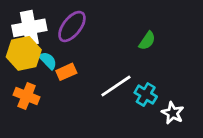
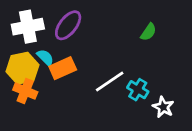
green semicircle: (147, 41) -> (148, 32), moved
yellow hexagon: (24, 53) -> (22, 68), moved
orange rectangle: (66, 72) -> (63, 68), size x1.4

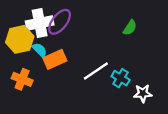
white cross: (28, 27) -> (40, 23), moved
yellow hexagon: (22, 68) -> (20, 39), moved
white star: (163, 107) -> (143, 93), turned -30

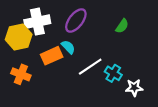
purple ellipse: (60, 22) -> (76, 20), moved
cyan semicircle: (40, 50) -> (68, 47), moved

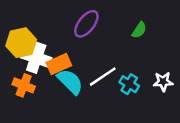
white cross: (37, 22) -> (36, 58), moved, turned 30
cyan semicircle: (68, 47) -> (70, 82), moved, size x1.6
white star: (134, 88) -> (163, 82), moved

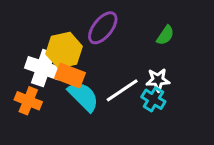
yellow hexagon: (21, 43) -> (64, 50), moved
orange rectangle: (59, 64) -> (70, 75), turned 45
white star: (163, 82) -> (158, 80), moved

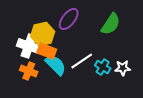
green semicircle: (165, 35) -> (111, 24), size x1.6
white star: (158, 80) -> (123, 68), moved
orange cross: (28, 101) -> (29, 71), moved

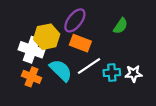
green semicircle: (111, 24) -> (121, 26), size x0.7
orange rectangle: (47, 51) -> (80, 43), moved
cyan cross: (103, 67) -> (112, 73), turned -35

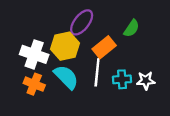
yellow hexagon: (47, 37) -> (65, 46), moved
orange rectangle: (80, 43) -> (104, 47), moved, turned -60
white line: (89, 66) -> (97, 72), turned -50

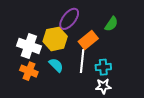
cyan semicircle: (66, 77) -> (56, 65), size x0.7
white star: (146, 81) -> (103, 86), moved

